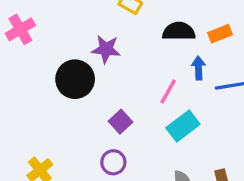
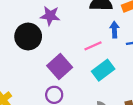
pink line: (168, 91) -> (93, 46), turned 36
purple square: (121, 122) -> (60, 66), size x1.5

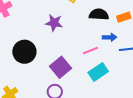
blue arrow: (114, 30) -> (110, 37), turned 88
black circle: (28, 36) -> (24, 52), moved

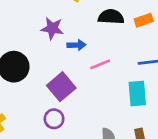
blue arrow: (110, 37) -> (76, 45), moved
cyan rectangle: (98, 72) -> (137, 94), moved, turned -60

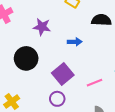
purple star: (52, 28) -> (42, 27), moved
pink line: (100, 64) -> (94, 83), moved

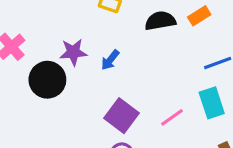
blue arrow: (75, 42) -> (110, 60), moved, turned 144
black circle: (26, 58) -> (47, 80), moved

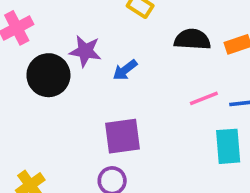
purple square: (121, 116) -> (122, 136), turned 32
pink line: (172, 117) -> (204, 98), moved

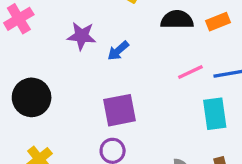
black circle: (48, 75) -> (32, 97), moved

